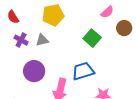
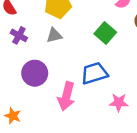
gray triangle: (42, 40) -> (54, 35), moved

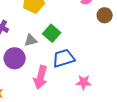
green square: (105, 33) -> (52, 33), moved
gray triangle: (54, 35) -> (31, 40), moved

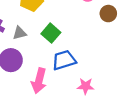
gray triangle: (31, 40) -> (19, 33), moved

